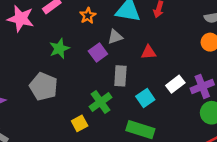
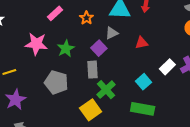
pink star: (21, 19) -> (36, 44), moved
gray rectangle: (120, 76) -> (92, 70), moved
yellow square: (80, 123) -> (91, 110), size x1.5

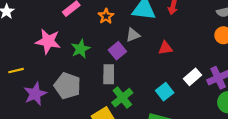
purple star: (15, 100) -> (35, 94), moved

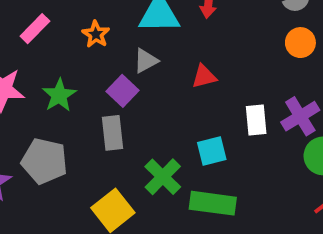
white rectangle: (192, 77) -> (256, 120), turned -48
cyan square: (165, 92) -> (212, 151), turned 30
green cross: (122, 98) -> (163, 177), moved

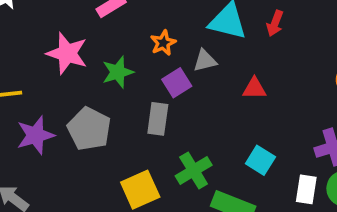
orange star: (96, 34) -> (163, 43), moved
white rectangle: (256, 120) -> (306, 189), moved
cyan square: (212, 151) -> (260, 160), moved, turned 32

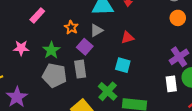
pink star: (67, 53) -> (21, 48), size x0.7
gray pentagon: (89, 129) -> (54, 75), moved
cyan square: (260, 160) -> (123, 65), moved

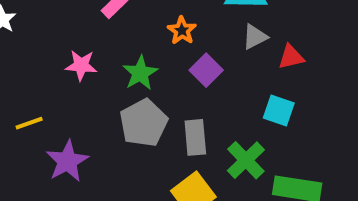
gray triangle: (96, 30) -> (255, 37), moved
gray rectangle: (80, 69) -> (195, 137), moved
gray pentagon: (54, 75) -> (144, 123), turned 30

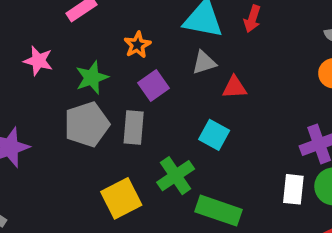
gray rectangle: (195, 137) -> (134, 128), moved

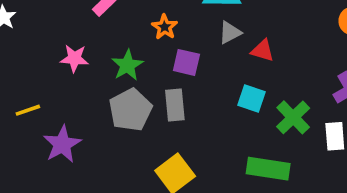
purple square: (153, 86) -> (186, 62), turned -32
red triangle: (234, 87) -> (262, 51), turned 30
green cross: (176, 176) -> (293, 117), moved

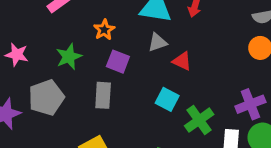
pink star: (74, 58) -> (17, 55), moved
gray pentagon: (130, 110) -> (46, 98), moved

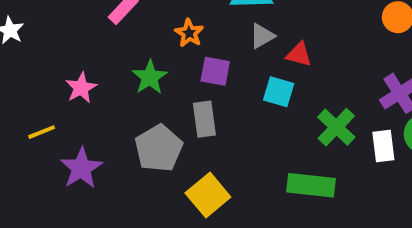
pink star: (17, 55) -> (81, 88), turned -30
gray pentagon: (46, 98) -> (159, 148), moved
cyan square: (167, 99) -> (279, 92), moved

